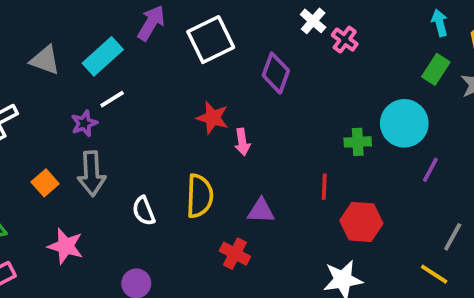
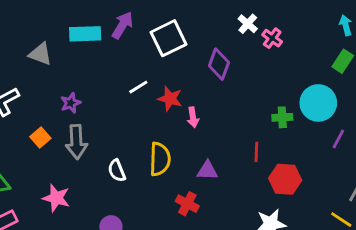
cyan rectangle: (103, 56) -> (85, 34), moved, turned 40
white line: (112, 99) -> (138, 87), moved
orange square: (45, 183) -> (40, 138), moved

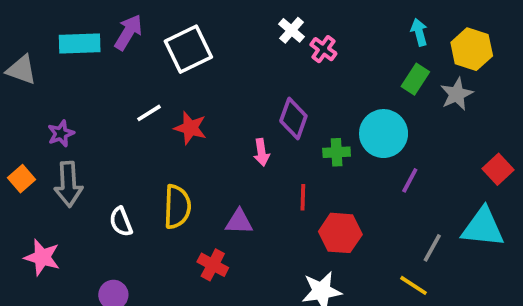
purple diamond: (219, 64) -> (293, 119), moved
pink arrow: (193, 117) -> (262, 152), moved

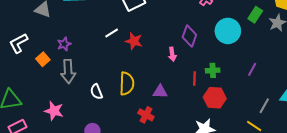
cyan circle: (384, 134) -> (228, 31), moved
green cross: (337, 152) -> (213, 70), moved
orange square: (21, 179) -> (43, 59), moved

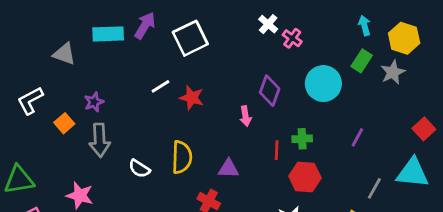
white semicircle: (96, 92) -> (139, 169), turned -35

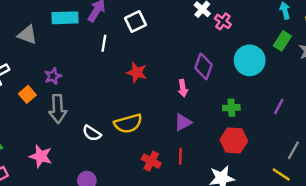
white square: (190, 38) -> (135, 21), size x0.7
white line: (161, 86) -> (104, 43), moved, turned -49
red line: (277, 150) -> (180, 156), moved
yellow semicircle: (182, 157) -> (128, 123), turned 72
purple triangle: (228, 169) -> (183, 122), moved, turned -30

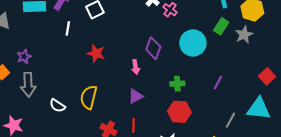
yellow semicircle: (128, 123) -> (89, 97), turned 120

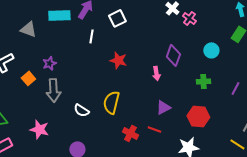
cyan circle: (193, 43) -> (211, 50), size x0.6
green cross: (177, 84) -> (203, 81), moved
purple triangle: (136, 96) -> (163, 107), moved
red line: (134, 125) -> (154, 129), turned -72

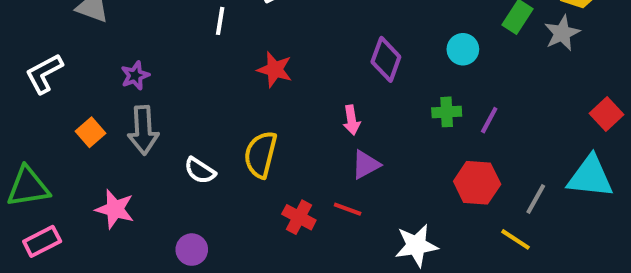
pink arrow: (156, 73) -> (352, 120), moved
orange square: (28, 78) -> (91, 132), moved
purple line: (235, 88) -> (489, 120), moved
red hexagon: (198, 116) -> (477, 183), moved

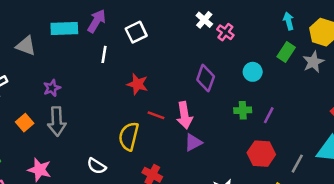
pink arrow: (352, 120) -> (184, 115), size x1.5
white semicircle: (200, 171) -> (96, 166), moved
red line: (348, 209) -> (156, 115), moved

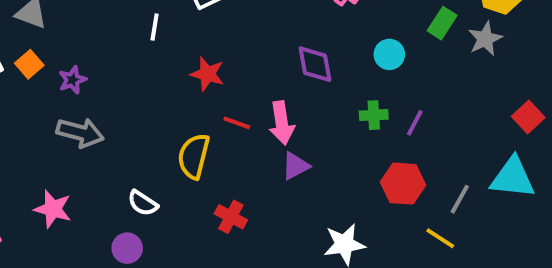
purple diamond: (206, 78) -> (315, 64), turned -30
gray arrow: (57, 121) -> (80, 133), turned -72
orange square: (25, 123) -> (29, 64), moved

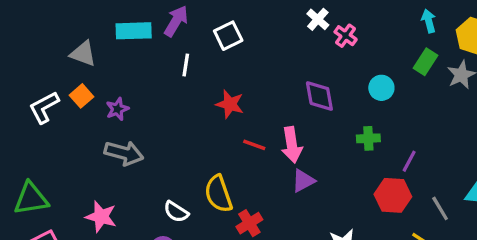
purple line: (415, 123) -> (409, 161), moved
yellow semicircle: (194, 156) -> (218, 194), moved, turned -33
gray line: (460, 199) -> (440, 208), turned -60
red cross: (231, 217) -> (249, 223), turned 30

